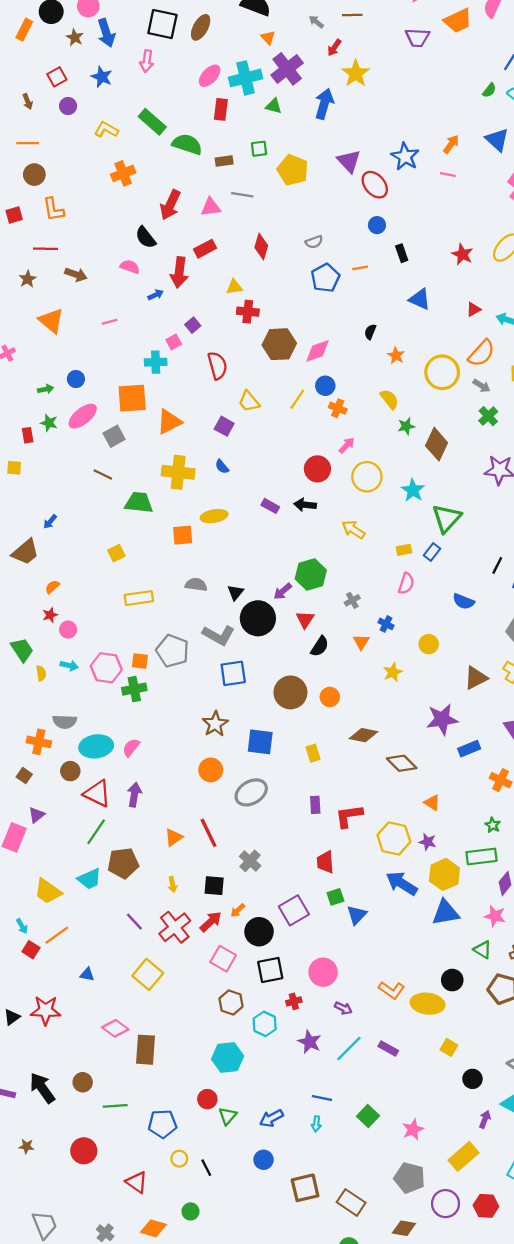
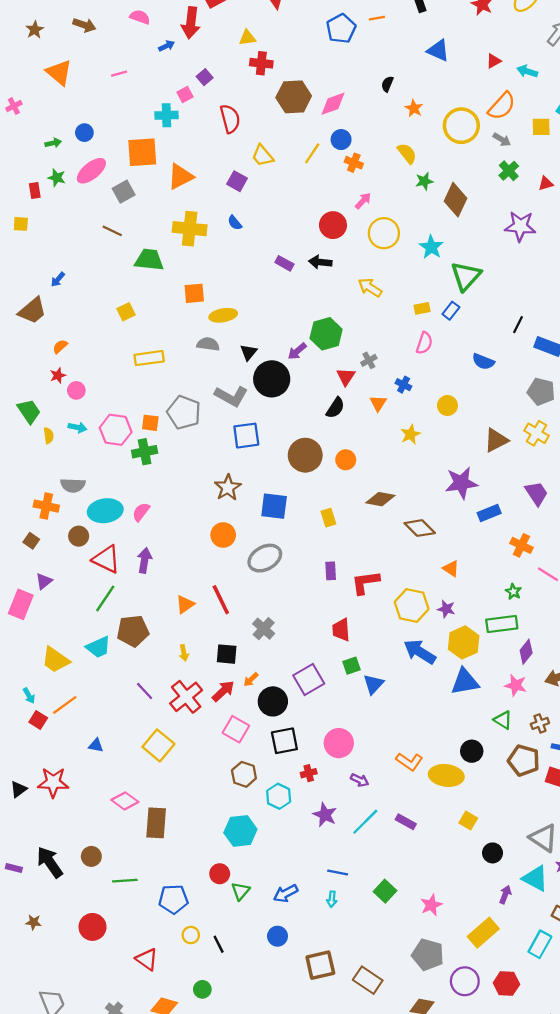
yellow ellipse: (214, 516) -> (223, 315), moved
red triangle: (305, 619) -> (346, 377), moved

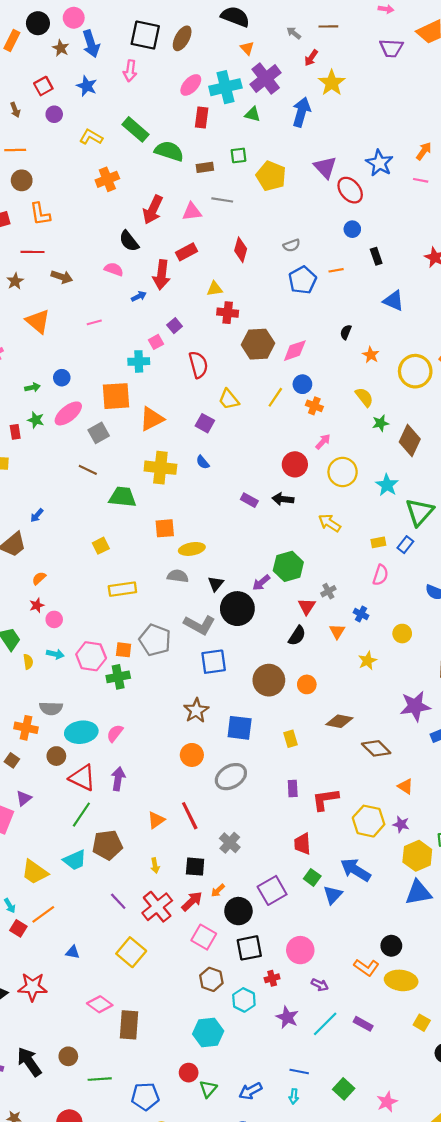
blue arrow: (420, 652) -> (356, 870), moved
green square: (351, 666) -> (312, 877), turned -35
black circle: (472, 751) -> (391, 946), moved

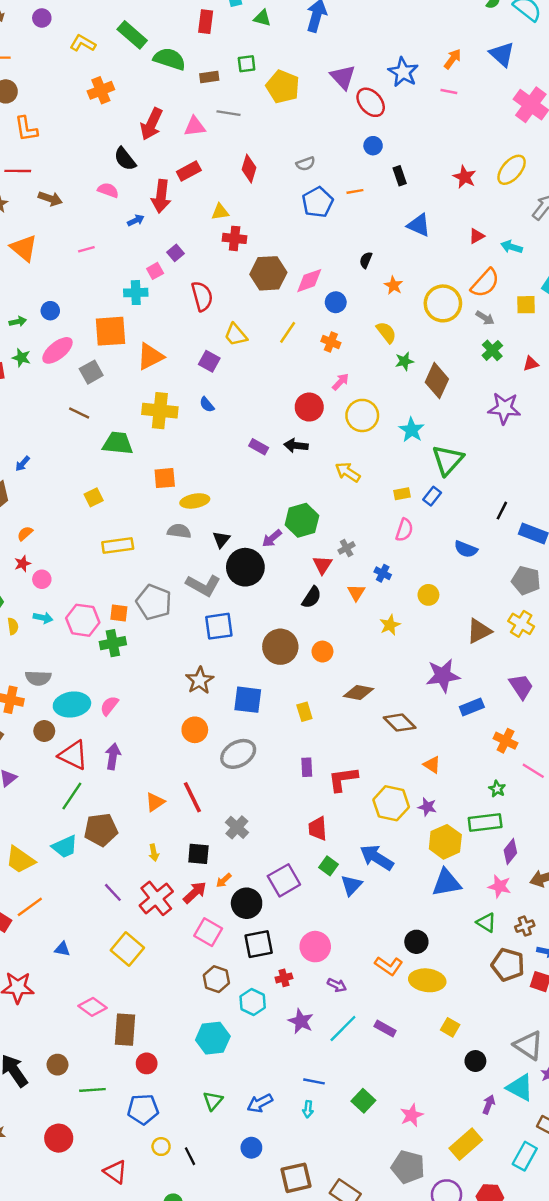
blue circle: (302, 384) -> (336, 302), moved
red circle: (189, 1073) -> (147, 1063), moved

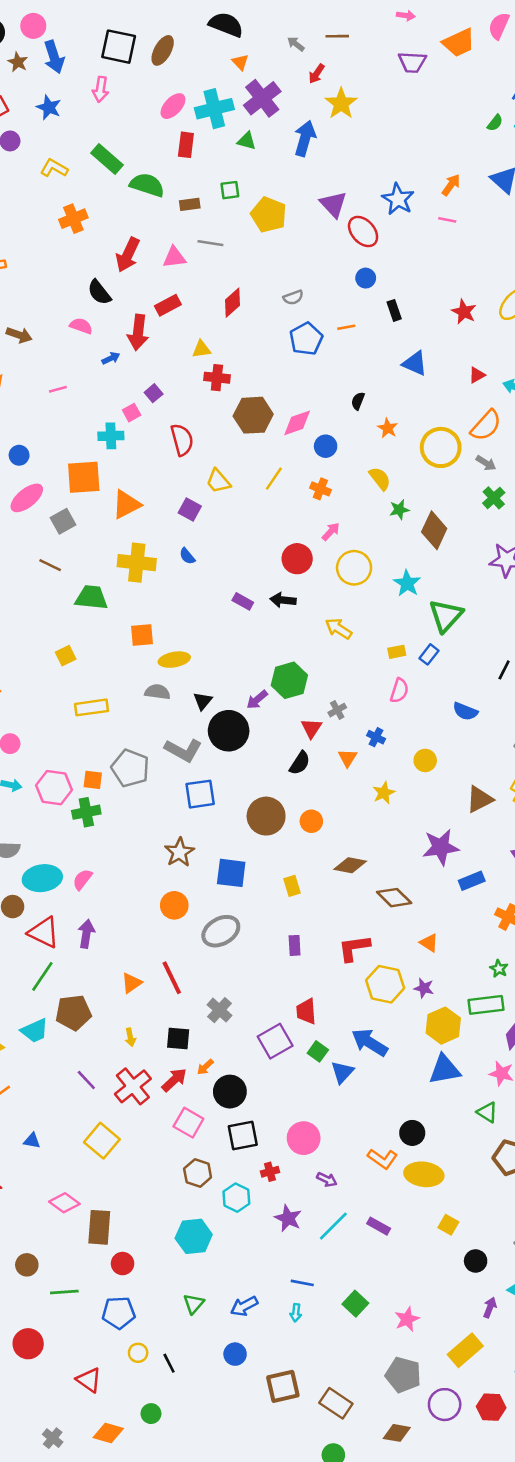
red diamond: (249, 169) -> (232, 303), turned 32
red L-shape: (343, 779) -> (354, 948), moved
purple square: (284, 880) -> (275, 1041), moved

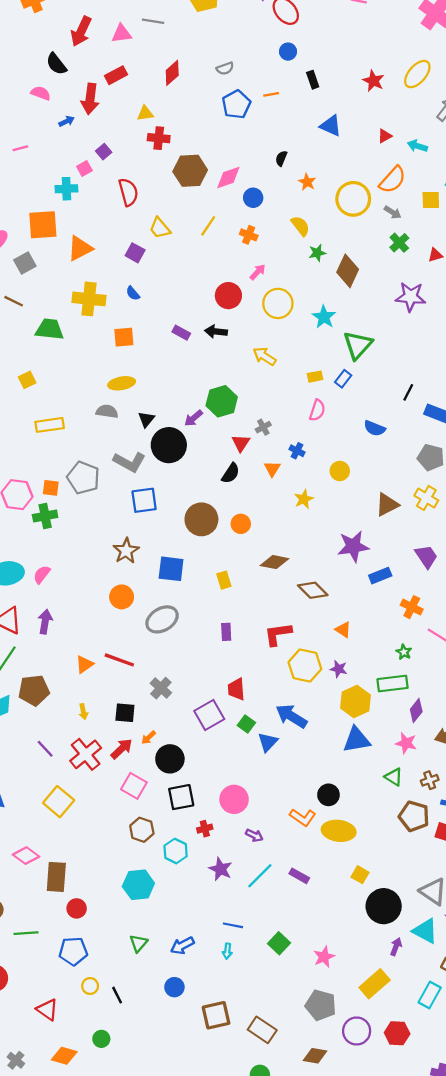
orange square: (142, 635) -> (124, 337), moved
red line: (172, 978) -> (119, 660), turned -44
black circle: (476, 1261) -> (384, 906), size x1.8

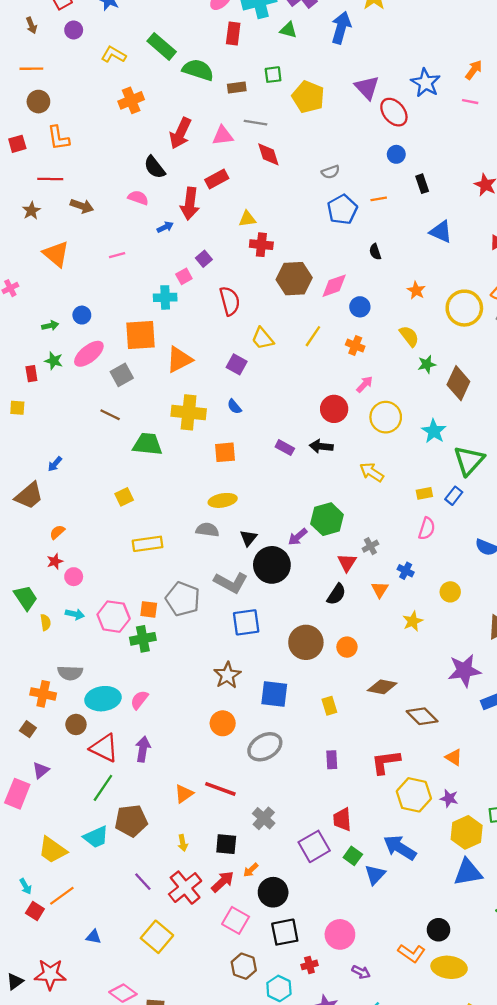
red diamond: (172, 73) -> (268, 154), moved, turned -65
black semicircle: (281, 158) -> (375, 252), moved, turned -40

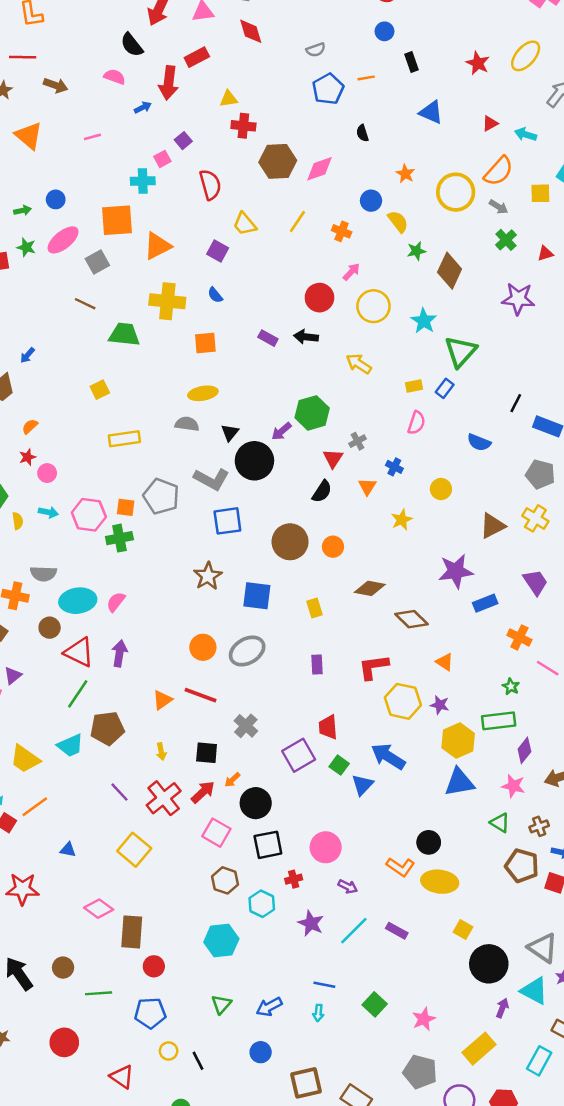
blue circle: (360, 307) -> (371, 201), moved
orange circle: (223, 723) -> (203, 647), moved

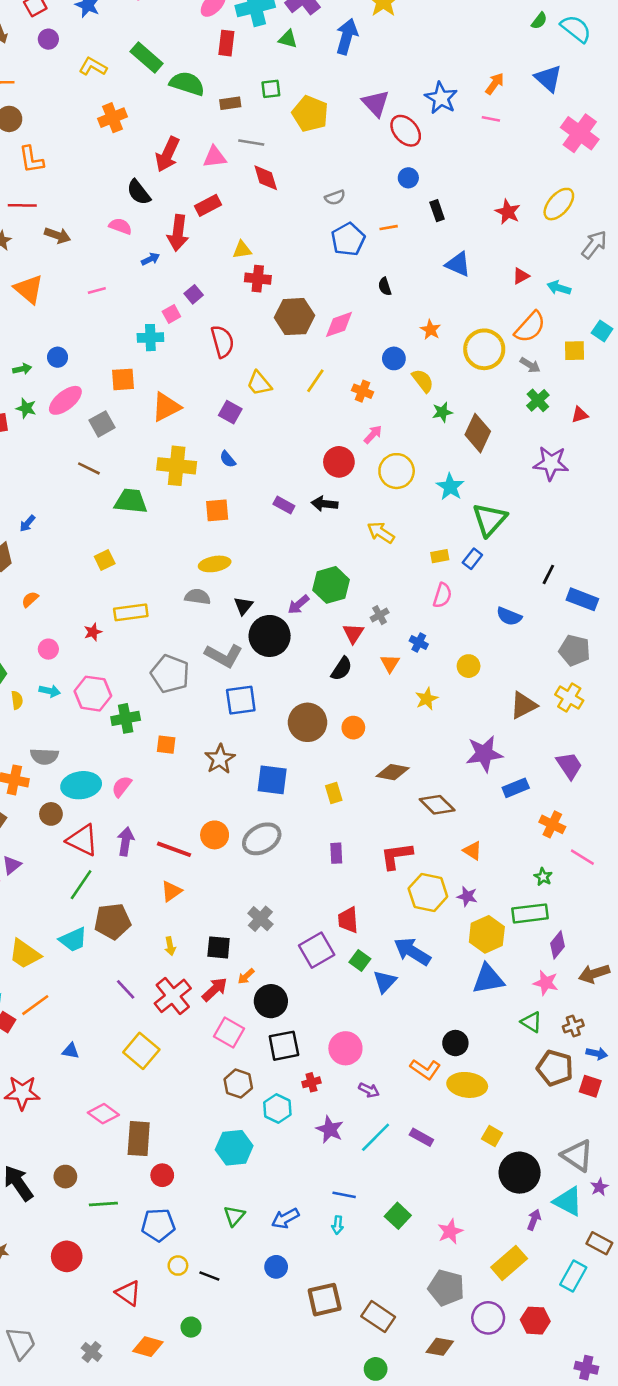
orange square: (117, 220) -> (123, 379), size x0.7
red star: (27, 457) -> (93, 632), moved
orange square: (126, 507) -> (166, 745), moved
red line: (200, 695) -> (174, 849), moved
black line: (198, 1061) -> (209, 1276), turned -42

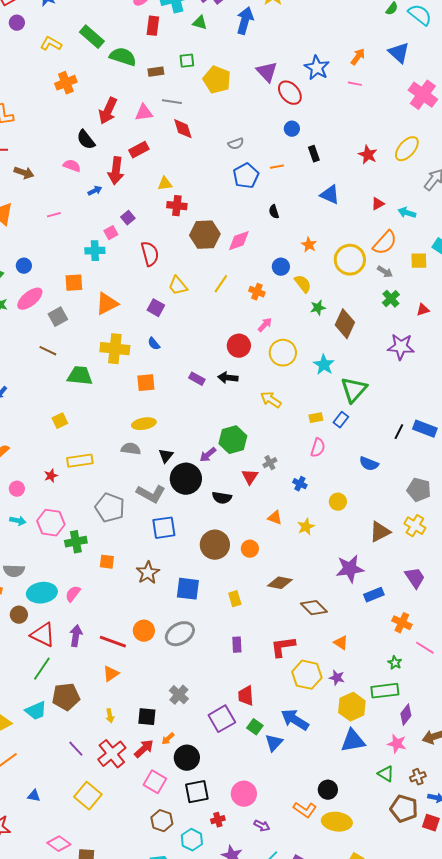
blue rectangle: (582, 599) -> (425, 429), moved
orange triangle: (390, 663) -> (275, 518), moved, turned -42
black semicircle: (342, 669) -> (222, 498), moved, turned 66

